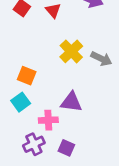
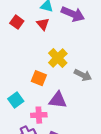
gray arrow: (101, 59) -> (83, 75), moved
orange square: (27, 76) -> (39, 78), moved

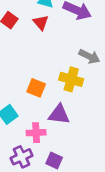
yellow cross: (58, 58) -> (71, 79), moved, turned -30
gray arrow: (83, 75) -> (89, 56), moved

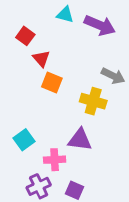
red triangle: (41, 23) -> (41, 59), moved
orange square: (36, 88) -> (52, 83), moved

